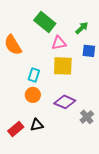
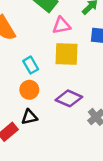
cyan rectangle: (34, 75) -> (31, 65), turned -48
black triangle: (37, 125) -> (29, 117), moved

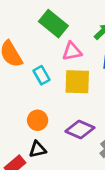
cyan rectangle: (31, 65) -> (42, 75), moved

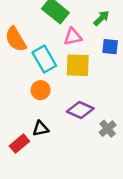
cyan rectangle: (42, 75) -> (44, 59), size x1.5
orange circle: (38, 120) -> (41, 90), moved

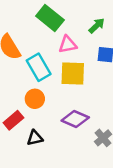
red rectangle: (19, 144) -> (13, 120), moved

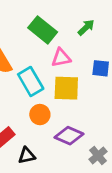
green arrow: (97, 26) -> (86, 27), moved
orange circle: (35, 99) -> (40, 115), moved

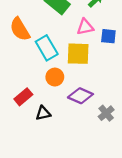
pink triangle: (61, 58) -> (85, 27), moved

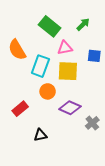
pink triangle: (85, 27) -> (65, 48), moved
cyan rectangle: (47, 48) -> (40, 66), turned 50
black triangle: (43, 113) -> (40, 135), moved

